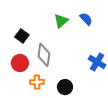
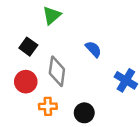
blue semicircle: (86, 19) -> (93, 49), moved
green triangle: (61, 21) -> (52, 15), moved

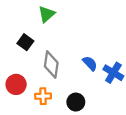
blue semicircle: (93, 49) -> (90, 63), moved
red circle: (26, 82) -> (16, 84), moved

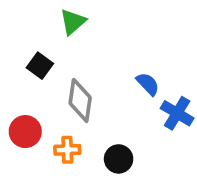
blue semicircle: (90, 63) -> (148, 84), moved

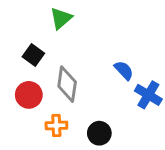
red circle: (25, 132) -> (29, 95), moved

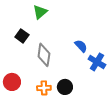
red circle: (29, 95) -> (12, 82), moved
orange cross: (56, 126) -> (44, 88), moved

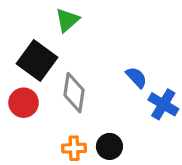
black square: (22, 36) -> (37, 61), size x1.6
red circle: (12, 82) -> (24, 103), moved

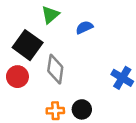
blue semicircle: (136, 77) -> (84, 27), moved, turned -72

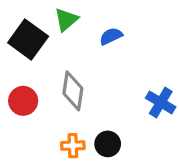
black square: (28, 45) -> (28, 40), moved

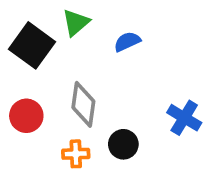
black circle: (108, 144) -> (123, 144), moved
orange cross: (73, 146) -> (76, 154), moved

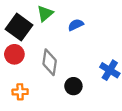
red circle: (26, 116) -> (14, 54), moved
orange cross: (76, 154) -> (20, 92), moved

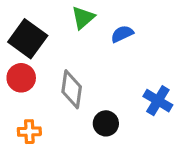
green triangle: (45, 13) -> (83, 18), moved
blue semicircle: (76, 25) -> (122, 34), moved

